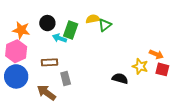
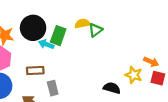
black circle: (47, 23) -> (33, 28), size x1.5

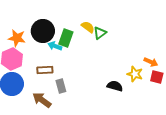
yellow semicircle: (82, 23) -> (88, 27), turned 48

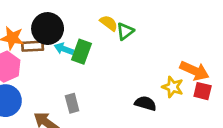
green rectangle: (66, 38) -> (82, 52), moved
orange arrow: (151, 62) -> (194, 71), size x1.5
brown rectangle: (45, 70) -> (33, 46), moved

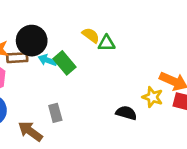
green triangle: (125, 31) -> (107, 43), turned 36
green rectangle: (82, 52) -> (65, 63), turned -60

